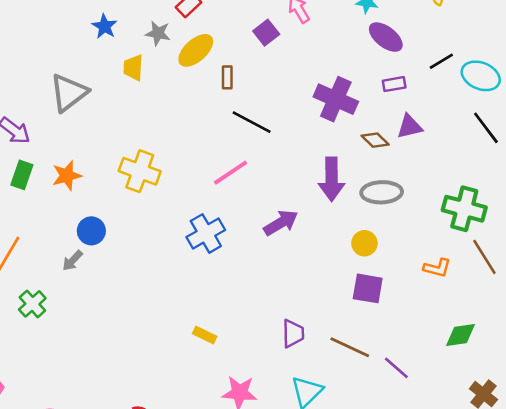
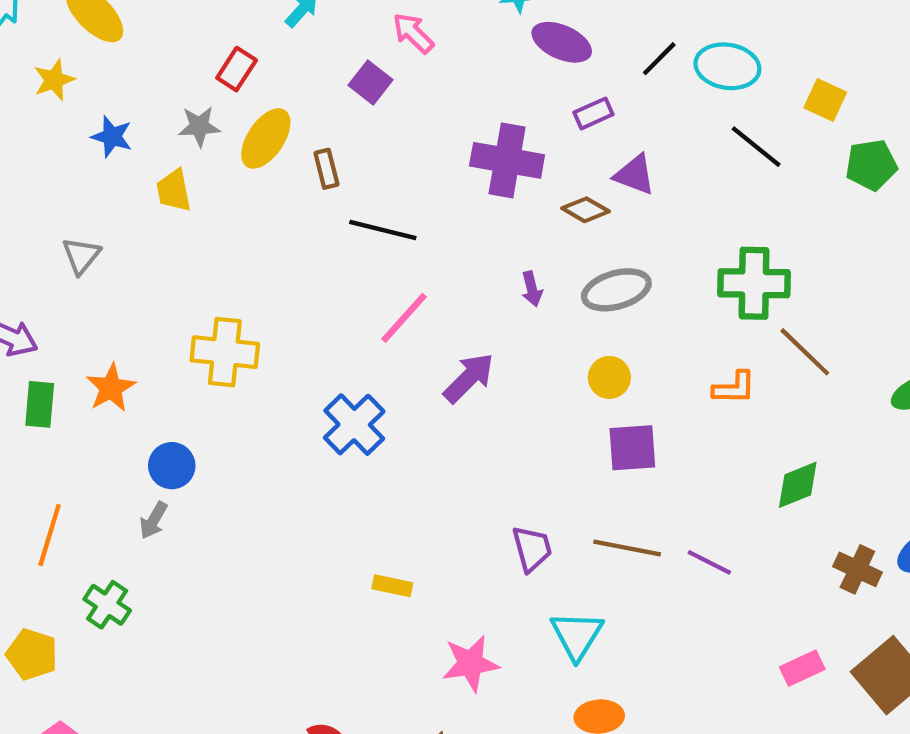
gray triangle: (69, 93) -> (81, 256), size x0.6
purple triangle: (410, 127) -> (635, 175), turned 48
pink line: (231, 173) -> (404, 318), moved
purple arrow: (332, 179) -> (532, 289), size x0.5

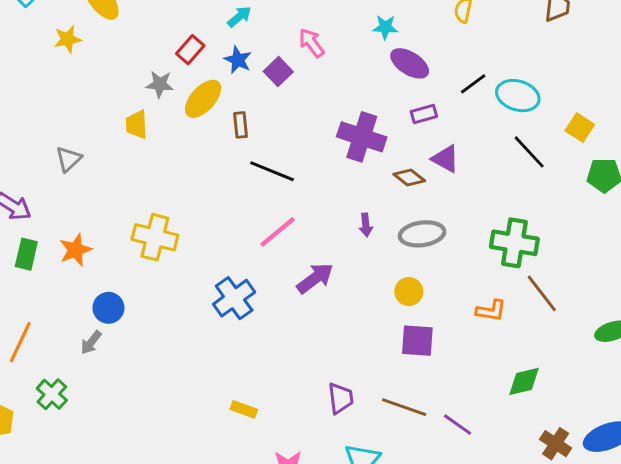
blue star: (112, 137) -> (238, 60), moved

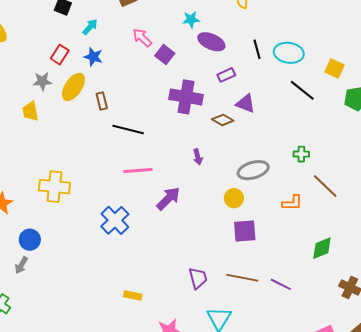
purple square: (278, 72) -> (165, 55), moved
black line: (473, 84) -> (257, 49), turned -60
pink line: (278, 232) -> (138, 171), turned 44
gray ellipse: (422, 234) -> (253, 170), moved
green cross: (514, 243) -> (301, 154), size x0.5

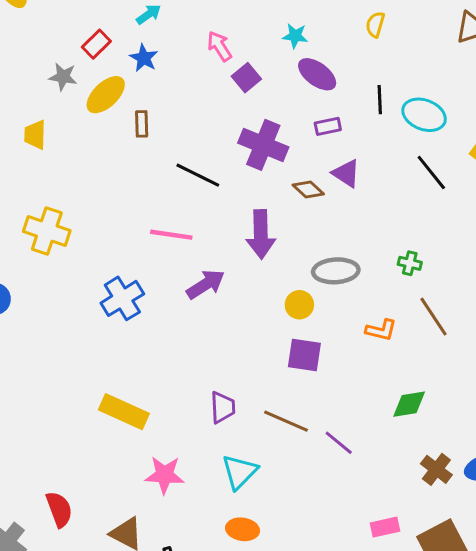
yellow trapezoid: (30, 111) -> (35, 135), moved
black line: (128, 130) -> (198, 175), moved
purple arrow: (198, 157) -> (261, 234), size x2.0
yellow rectangle: (133, 296) -> (124, 412), size x1.8

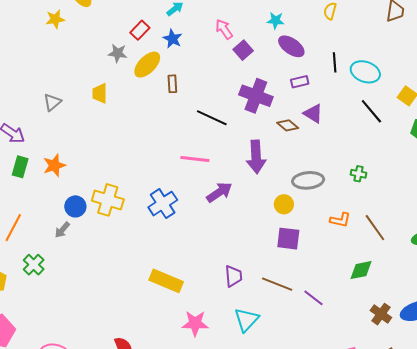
yellow cross: (47, 231) -> (108, 200), moved
brown line: (433, 317) -> (375, 228), moved

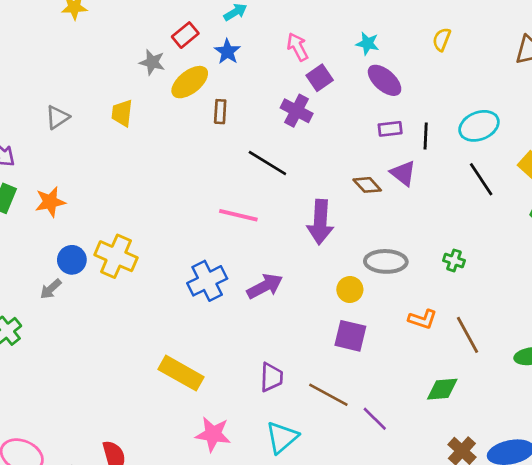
black line: (335, 62) -> (426, 136), moved
cyan ellipse: (365, 72) -> (479, 126), turned -48
purple cross: (256, 96) -> (297, 111), moved, size x0.7
purple arrow: (219, 192) -> (265, 286), moved
blue cross: (163, 204) -> (207, 281), moved

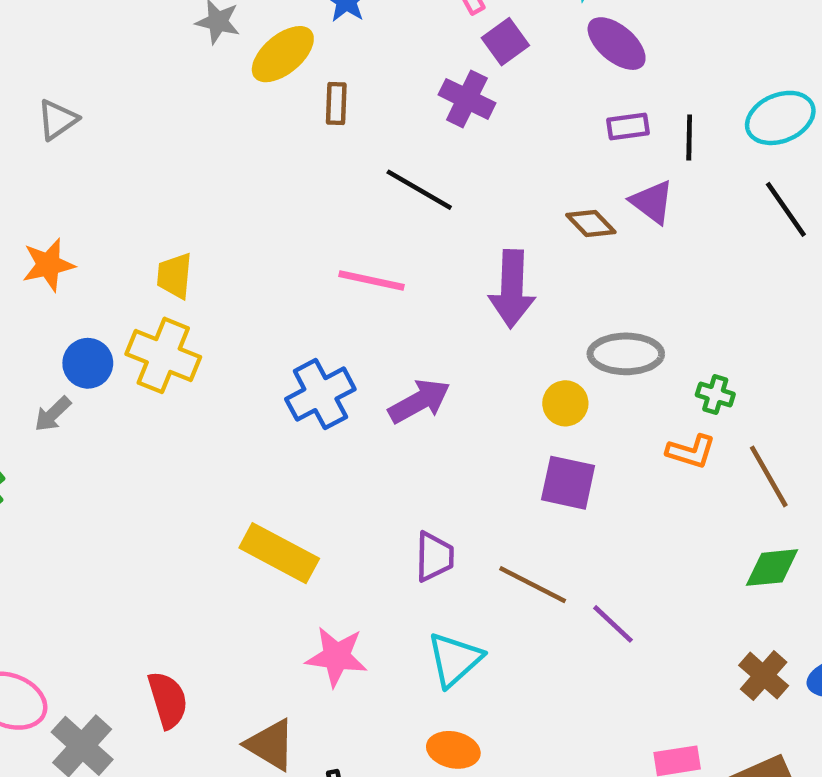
yellow trapezoid: (122, 113) -> (175, 276), moved
green cross: (454, 260) -> (715, 394), moved
green diamond: (442, 389) -> (772, 568), moved

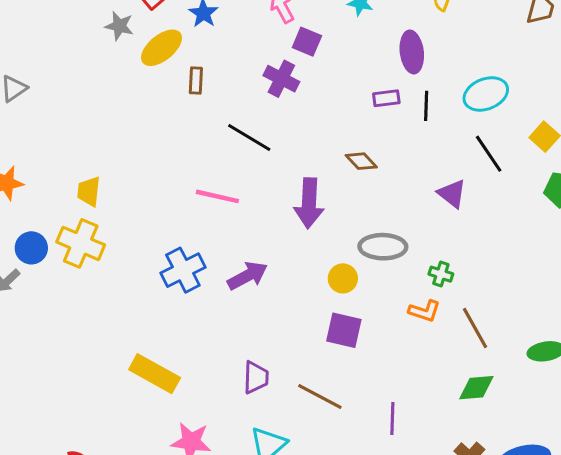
purple square: (505, 42) -> (307, 42), turned -32
purple ellipse: (617, 44) -> (412, 52), moved, turned 42
purple triangle: (652, 202) -> (452, 194), moved
purple line: (613, 624) -> (392, 419), moved, turned 48

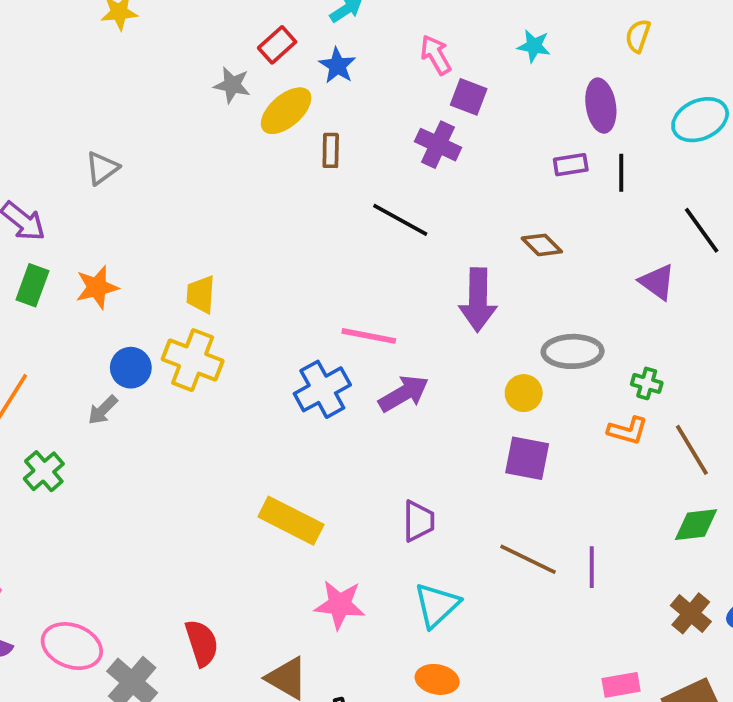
cyan ellipse: (486, 94) -> (700, 120), moved
pink line: (217, 196) -> (369, 336), moved
brown line: (320, 397) -> (528, 559), moved

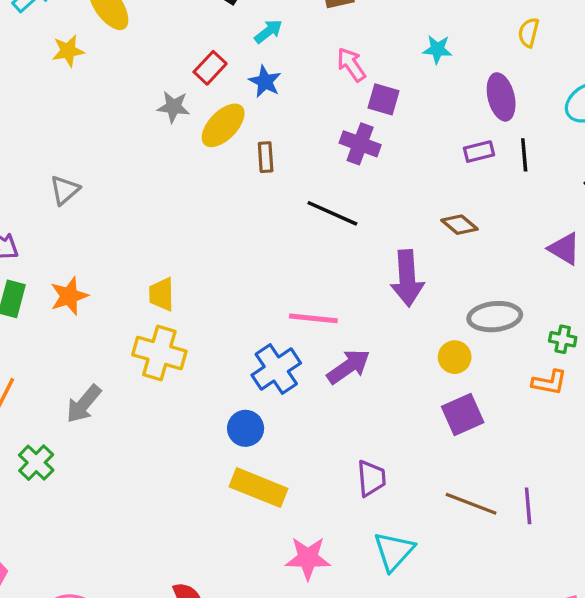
blue circle: (131, 368) -> (246, 428), moved
gray arrow: (103, 410) -> (84, 404), size x1.4
purple square: (527, 458) -> (463, 414), turned -30

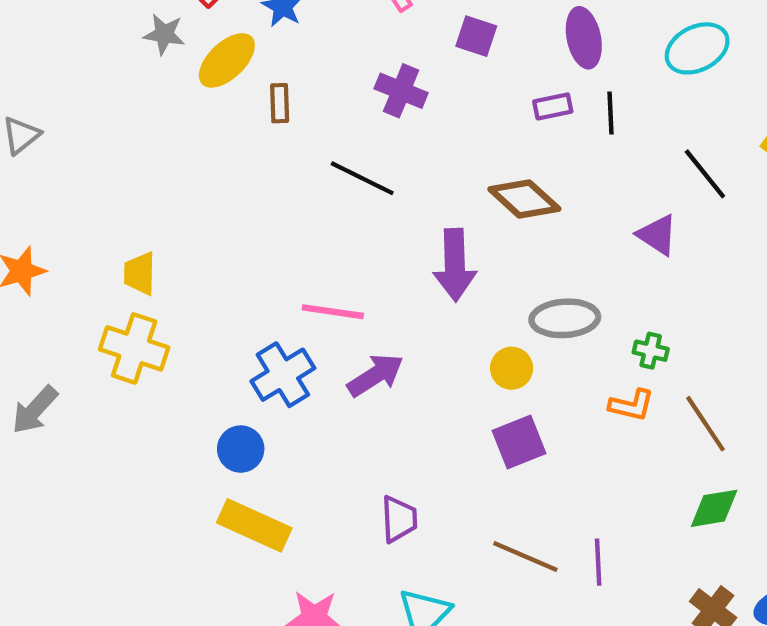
purple square: (384, 99) -> (476, 36), moved
brown diamond: (459, 225) -> (524, 199), size x1.5

